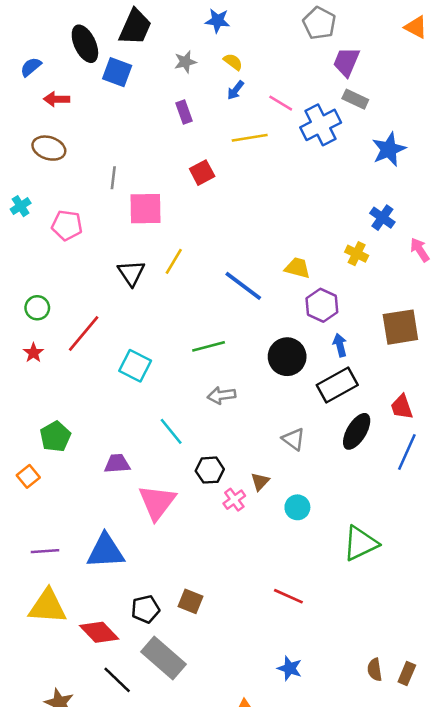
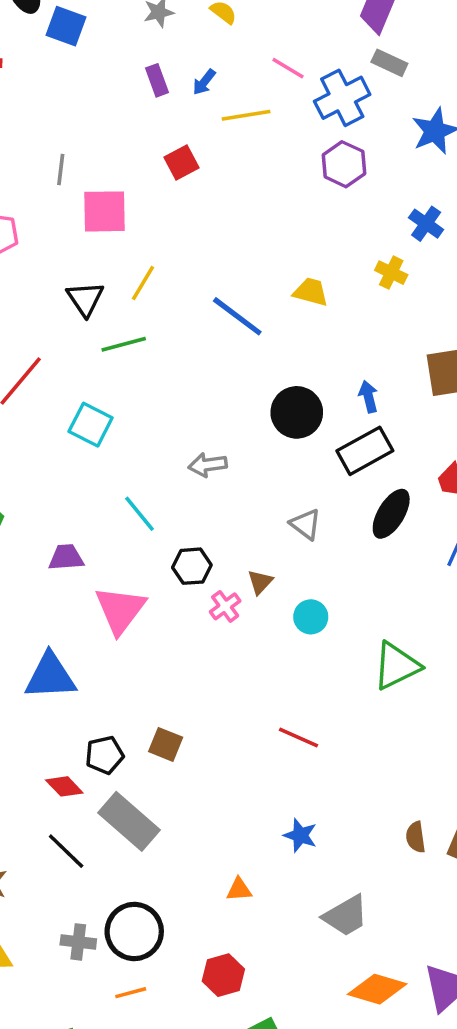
blue arrow: (236, 90) -> (204, 82), moved
purple hexagon: (322, 305) -> (344, 164), moved
green line: (209, 346) -> (124, 344), moved
red diamond: (99, 632) -> (64, 786), moved, size x0.7

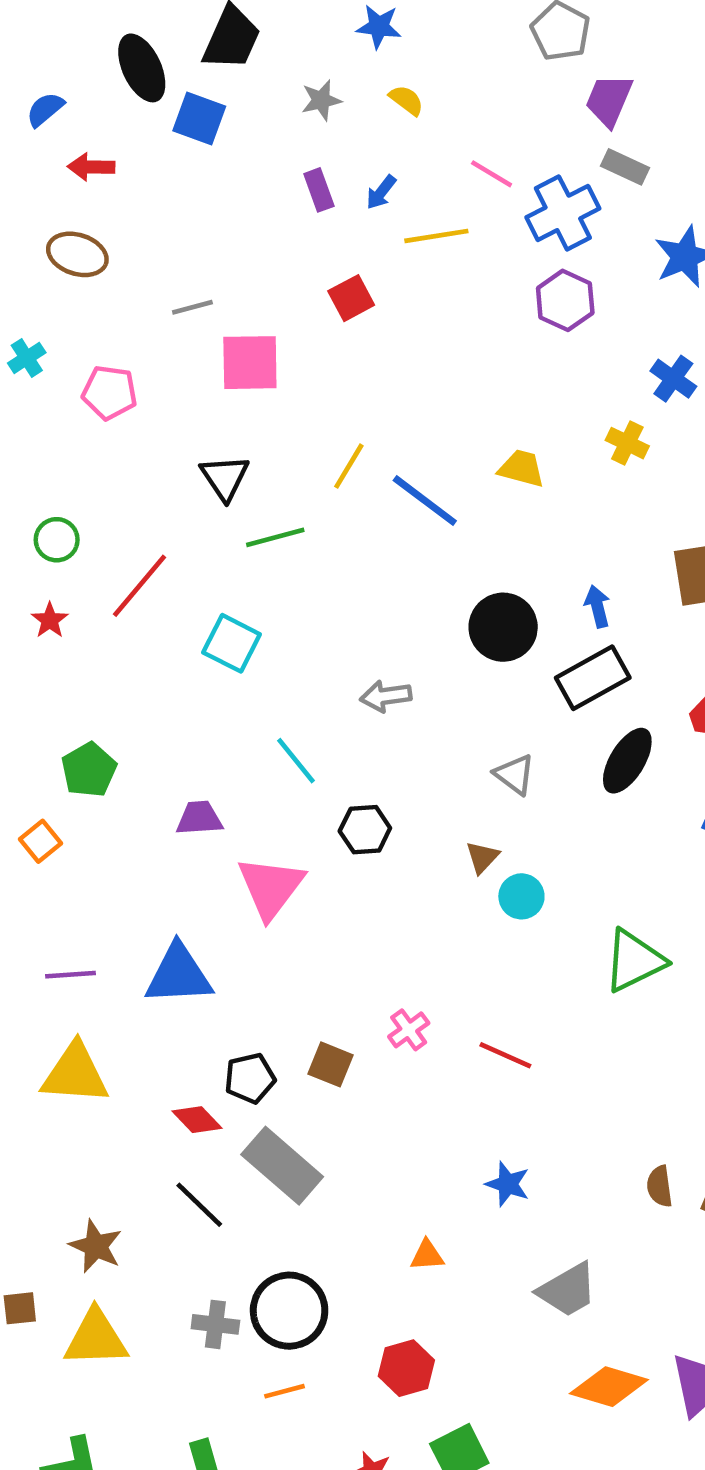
gray line: (61, 169) -> (192, 307), turned 68
yellow line: (143, 283) -> (349, 466), moved
brown triangle: (260, 582) -> (482, 857), moved
pink cross: (225, 606) -> (409, 1030), moved

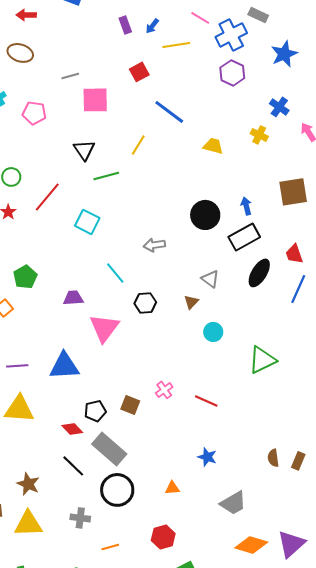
blue line: (425, 501) -> (169, 112), moved
brown triangle: (482, 857) -> (191, 302), moved
black circle: (289, 1311) -> (117, 490), moved

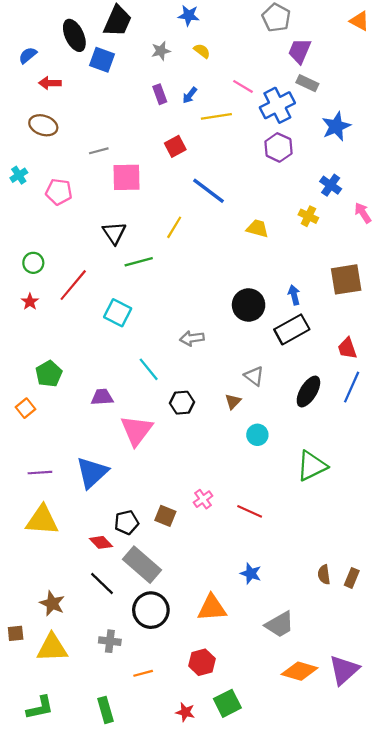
black ellipse: (259, 273) -> (308, 392), moved
blue triangle: (64, 366) -> (92, 473), turned -40
orange triangle: (172, 488) -> (212, 608), size x1.8

